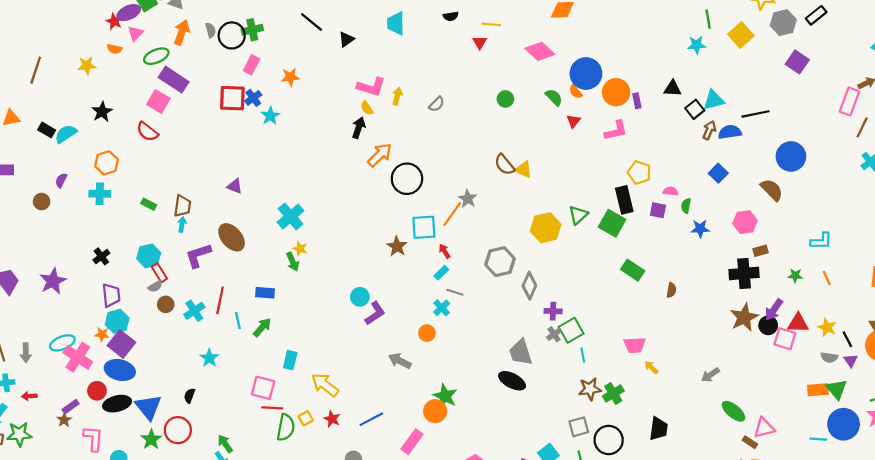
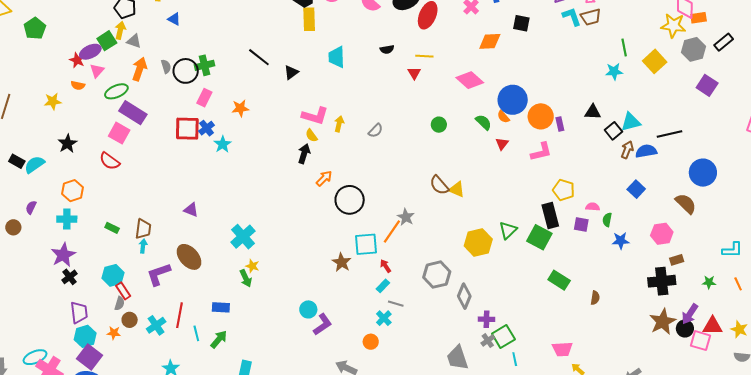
orange arrow: (380, 155) -> (324, 178), size x0.7
purple star: (53, 281) -> (63, 255), moved
gray semicircle: (155, 286) -> (120, 303), turned -40
orange star: (102, 334) -> (114, 333), moved

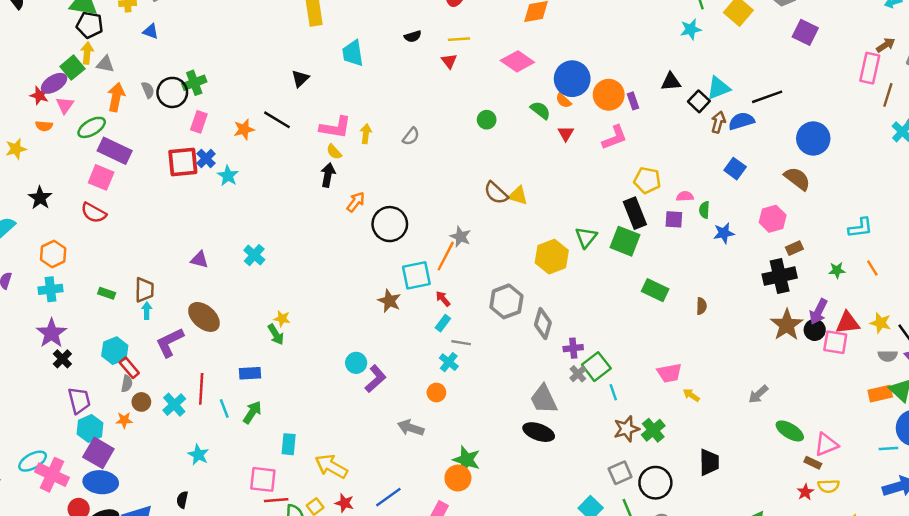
black line: (259, 57) -> (277, 120), moved
cyan cross: (243, 237) -> (254, 255), moved, size x0.7

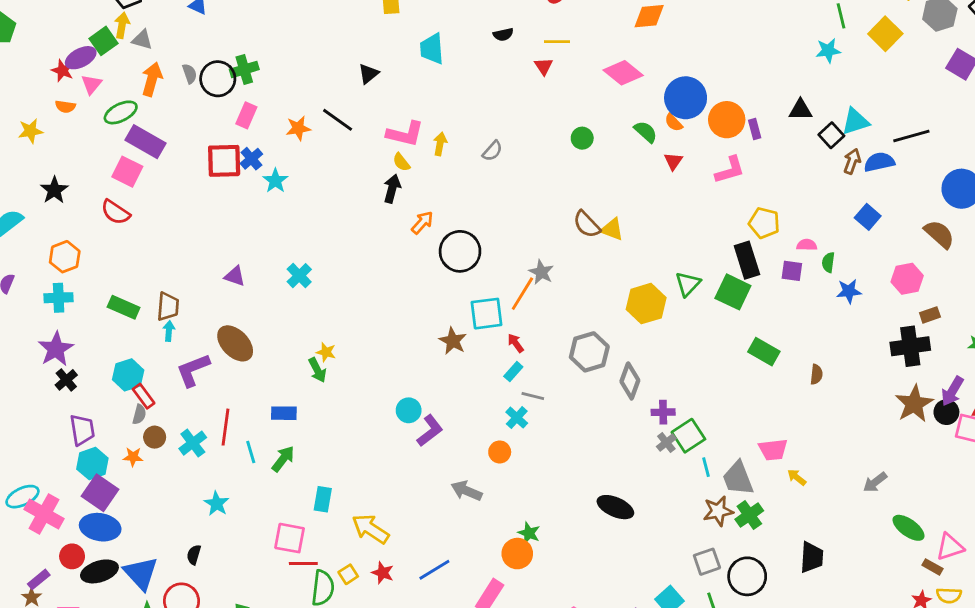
green rectangle: (107, 293) -> (124, 307), size x1.5
gray trapezoid: (544, 399) -> (738, 478), moved
green star: (467, 460) -> (529, 533), size x0.7

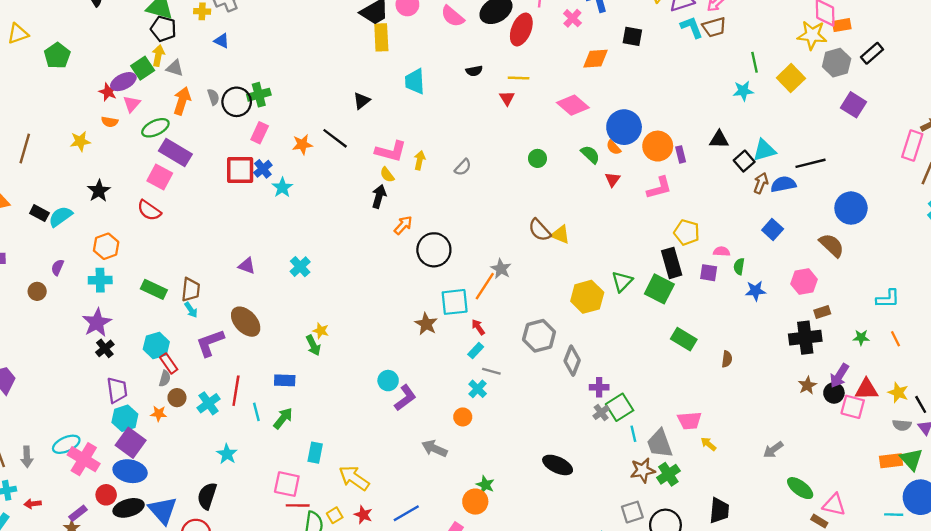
cyan arrow: (169, 331) -> (191, 310), turned 140
brown star: (914, 404) -> (807, 385), size x0.6
pink triangle: (950, 547) -> (834, 505), turned 30
black semicircle: (194, 555) -> (207, 496), size x1.6

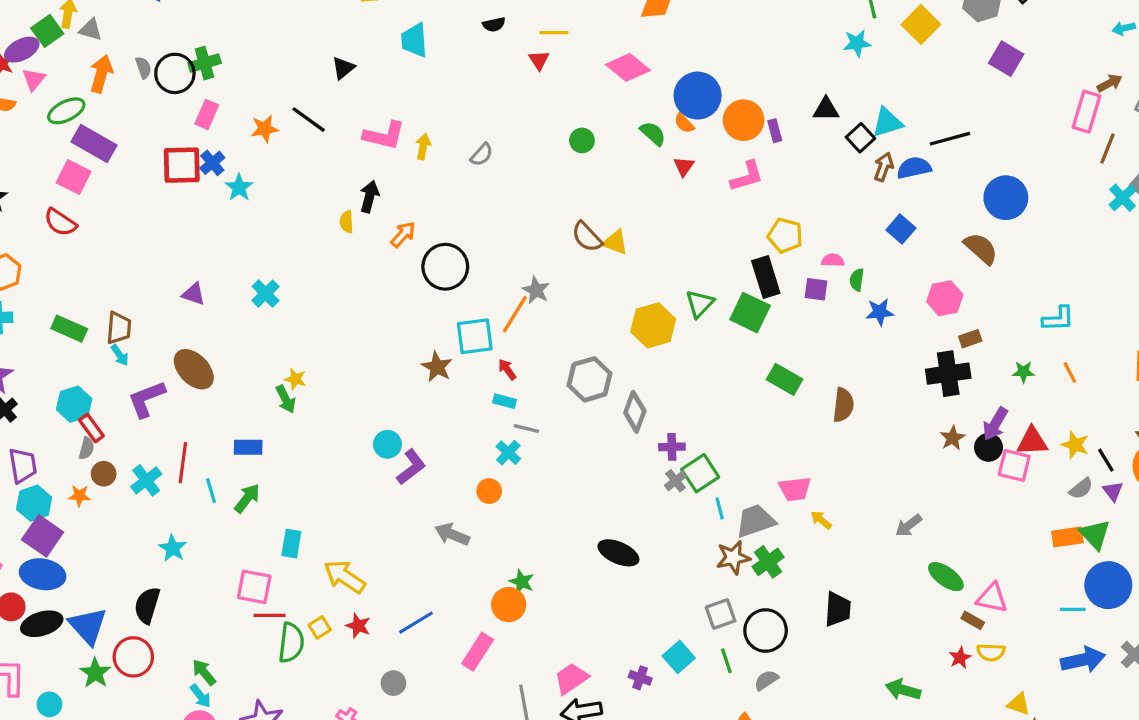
yellow semicircle: (387, 175) -> (347, 222), moved, turned 35
cyan rectangle: (476, 351) -> (505, 401), turned 63
brown semicircle: (727, 359) -> (843, 405), size x1.5
gray semicircle: (902, 425) -> (1081, 489), turned -42
gray trapezoid: (660, 444) -> (755, 521), turned 92

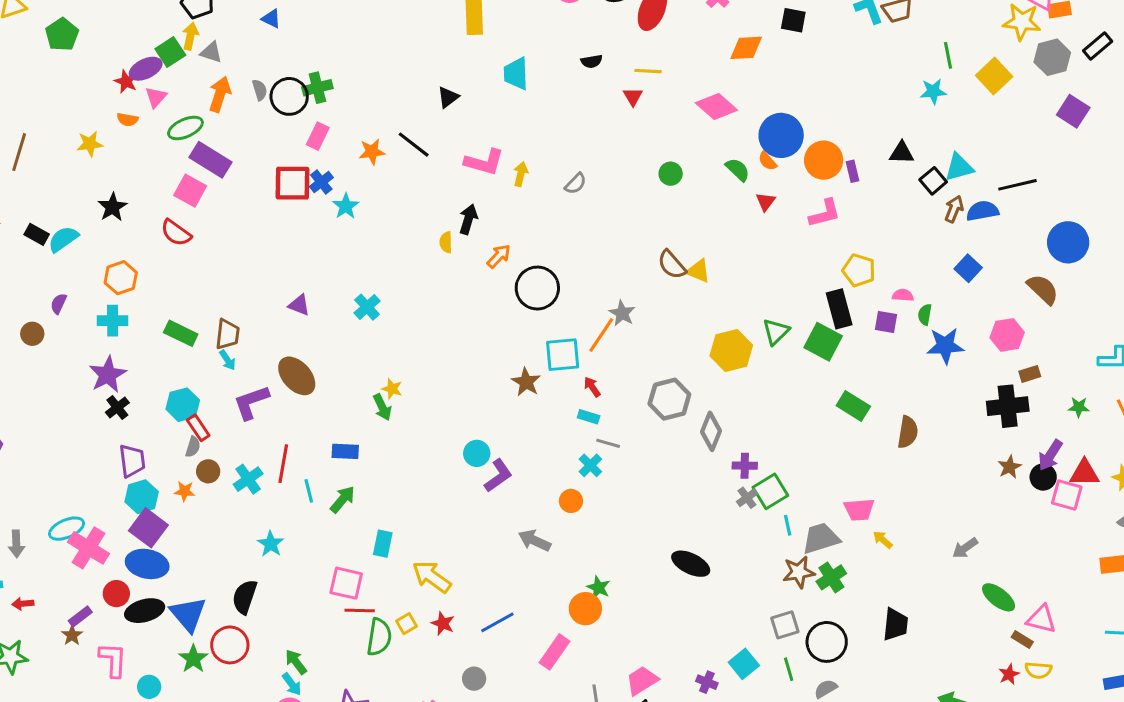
blue star: (880, 312) -> (945, 346), size x1.4

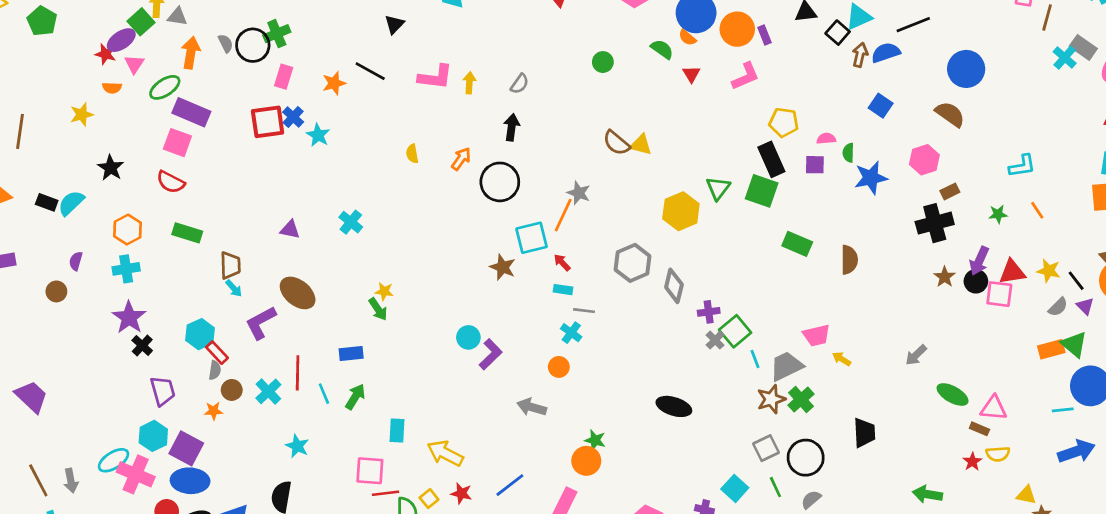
black arrow: (468, 219) -> (512, 127), moved
green rectangle: (181, 333) -> (187, 233), moved
cyan hexagon: (142, 497) -> (153, 436), moved

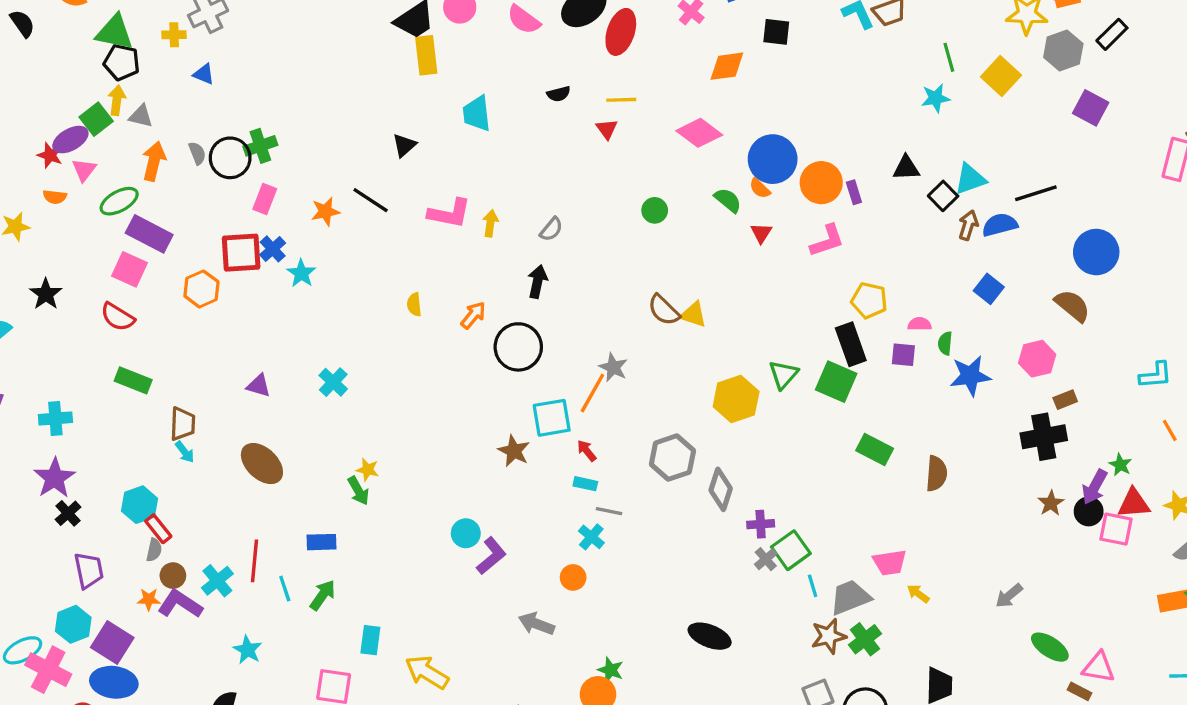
green star: (998, 214) -> (1120, 465), moved, turned 30
orange hexagon: (128, 230) -> (201, 289), moved
purple L-shape: (261, 323) -> (180, 604), moved, turned 57

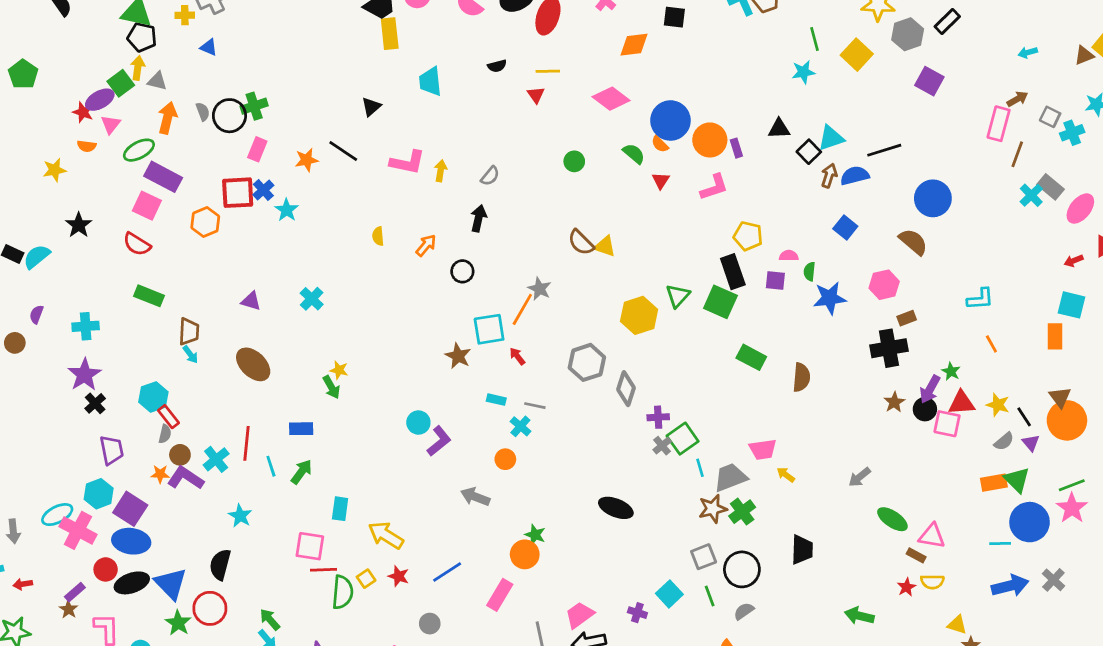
black circle: (518, 347) -> (462, 271), size x0.6
cyan rectangle: (585, 484) -> (496, 400), moved

